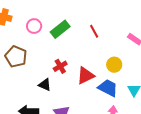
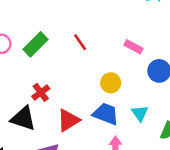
red triangle: (86, 76) -> (68, 120), moved
black triangle: (45, 85) -> (23, 119), size x1.5

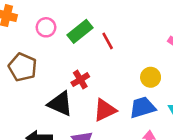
red line: (80, 42) -> (108, 41), moved
blue trapezoid: (106, 114) -> (142, 107), turned -44

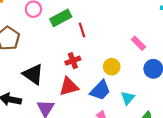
red cross: (80, 80) -> (73, 61), moved
blue trapezoid: (142, 107) -> (100, 90), turned 140

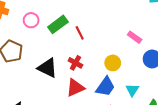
red cross: (73, 61) -> (75, 63), turned -32
black triangle: (33, 74) -> (47, 68), moved

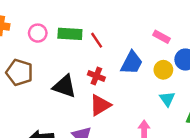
green rectangle: (58, 24) -> (70, 34), turned 48
yellow circle: (113, 63) -> (163, 70), moved
blue trapezoid: (105, 87) -> (132, 63), moved

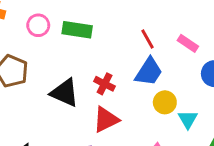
red line: (97, 40) -> (147, 39), moved
yellow circle: (163, 70) -> (165, 102), moved

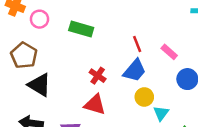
pink circle: (38, 25) -> (40, 19), moved
black triangle: (65, 93) -> (39, 85), moved
red triangle: (106, 120) -> (95, 105), turned 35

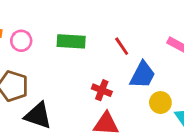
red line: (137, 44) -> (122, 46), moved

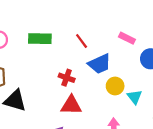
blue trapezoid: (143, 75) -> (100, 64), turned 40

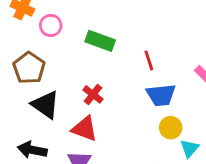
red cross: (67, 78) -> (93, 94), moved
red triangle: (71, 105) -> (85, 129), moved

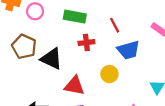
red cross: (93, 94) -> (86, 43), moved, turned -35
black triangle: (45, 105) -> (51, 59), moved
yellow circle: (171, 128) -> (109, 74), moved

